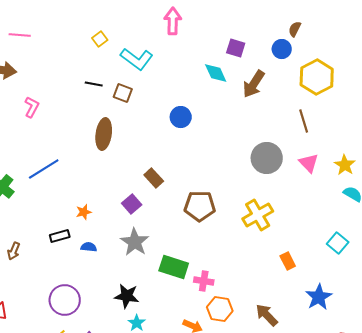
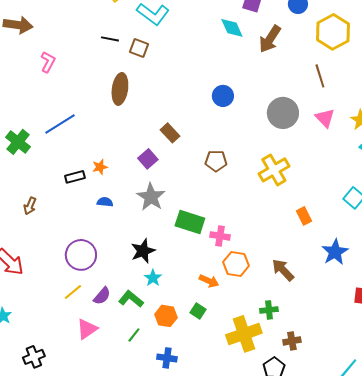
blue circle: (181, 117) -> (223, 96), moved
brown pentagon: (200, 206) -> (216, 161), size x0.7
black rectangle: (60, 236) -> (75, 177), moved
black star: (127, 296) -> (143, 251), turned -30

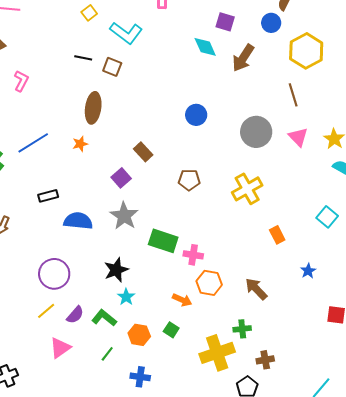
orange star: (100, 167) -> (80, 144), moved
blue semicircle: (105, 202) -> (78, 221), size x1.8
blue star: (335, 252) -> (308, 271), size x0.6

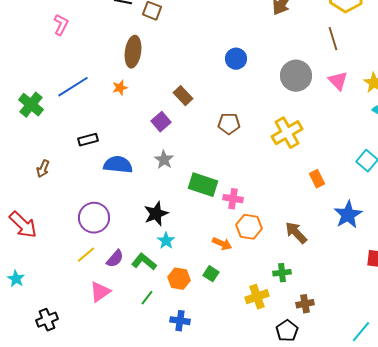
gray star: (124, 216) -> (164, 160), size x0.7
blue star: (308, 271) -> (348, 215), size x1.8
yellow cross: (217, 353) -> (257, 297), size x0.7

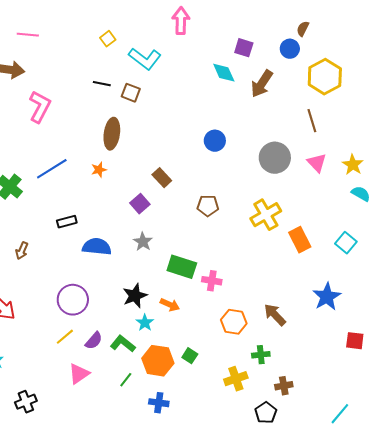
pink L-shape: (61, 25) -> (40, 107), size x1.5
orange rectangle: (317, 179) -> (300, 240), moved, size x1.4
orange hexagon: (249, 227) -> (234, 322), moved
orange arrow: (222, 244) -> (170, 305), moved
orange hexagon: (179, 279) -> (158, 361), size x1.4

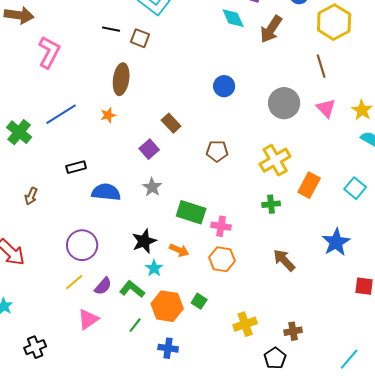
orange rectangle: (300, 240) -> (309, 185), turned 55
orange hexagon: (234, 322) -> (222, 259), moved
green cross: (261, 355) -> (271, 204), moved

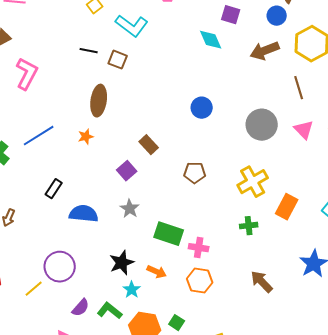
brown arrow: (271, 29) -> (265, 51), moved, turned 36
black rectangle: (76, 167) -> (54, 189), turned -42
yellow line: (74, 282) -> (34, 289), moved

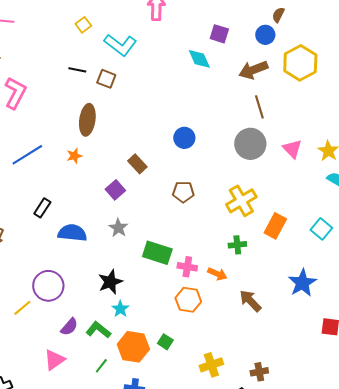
brown line: (299, 88) -> (259, 107), moved
blue circle: (202, 108) -> (184, 138), moved
orange arrow: (157, 272) -> (217, 274), moved

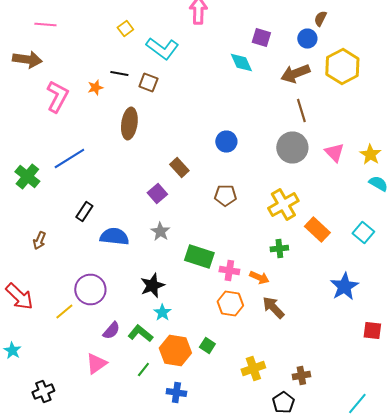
orange star: (74, 156) -> (95, 88), moved
orange rectangle: (275, 226) -> (317, 230), turned -75
brown arrow: (250, 301) -> (273, 308), moved

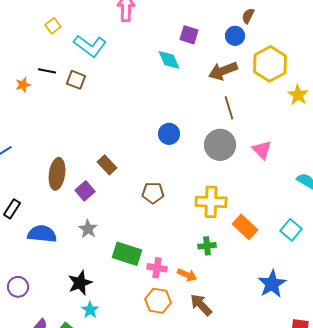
brown ellipse: (129, 124) -> (57, 174), moved
blue circle: (226, 142) -> (169, 134), moved
yellow star: (370, 154) -> (298, 95), moved
yellow cross: (283, 204) -> (211, 202), turned 32
purple circle: (90, 290) -> (18, 287), size x0.7

